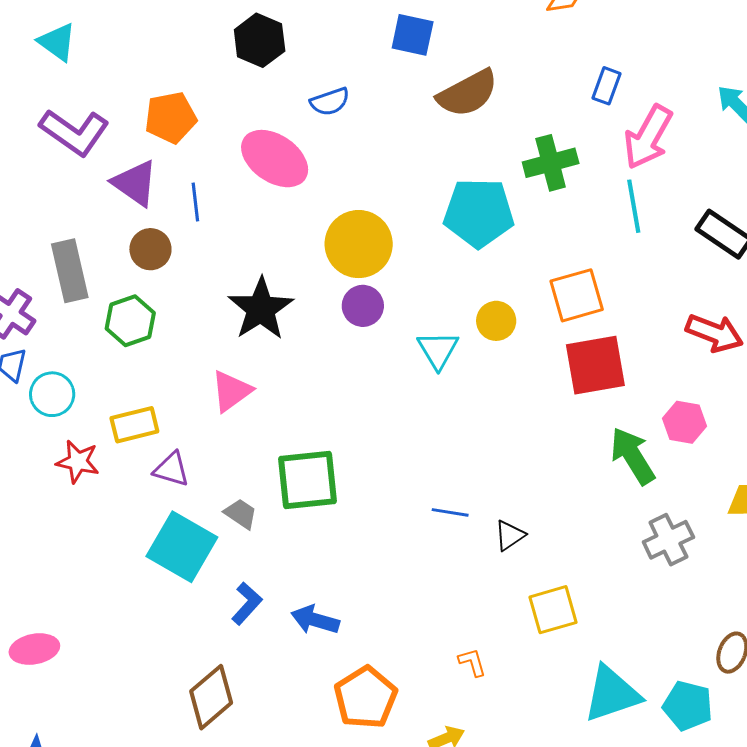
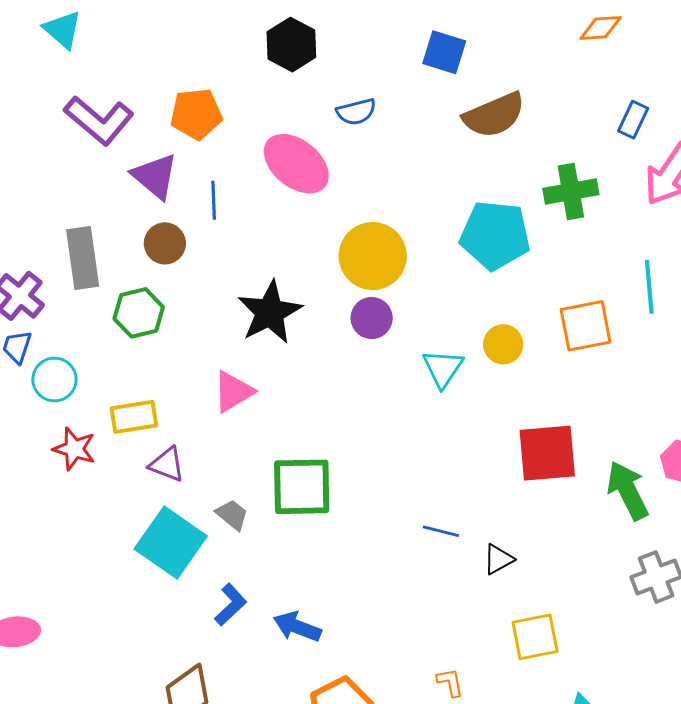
cyan triangle: (57, 42) -> (63, 30), moved
cyan line: (634, 206) -> (649, 287), moved
red square: (595, 365) -> (547, 453), moved

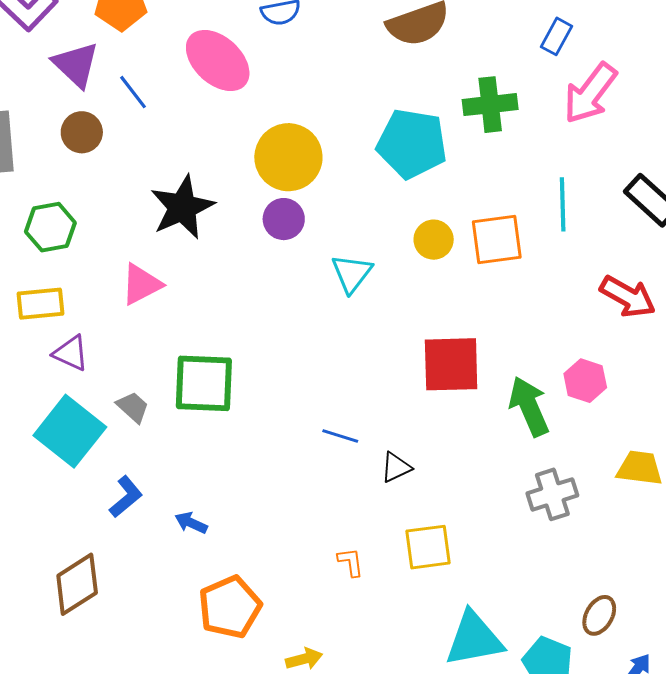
blue line: (214, 200) -> (133, 92), turned -39
green hexagon: (139, 313) -> (50, 227), moved
yellow circle: (503, 344) -> (434, 240), moved
blue arrow: (297, 627) -> (191, 523), size x0.7
orange L-shape: (450, 682) -> (351, 562), moved

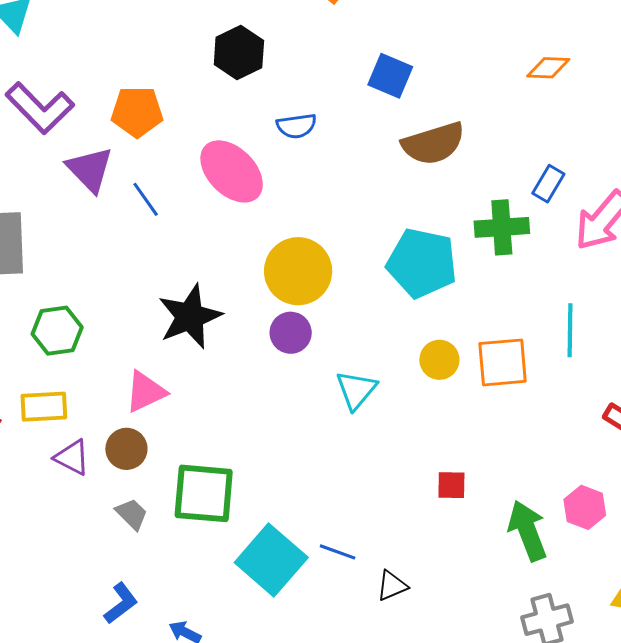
blue rectangle: (557, 36) -> (548, 184), moved
brown circle: (82, 132) -> (126, 449), moved
red square: (451, 364) -> (451, 485), size x0.5
cyan square: (70, 431) -> (271, 560), moved

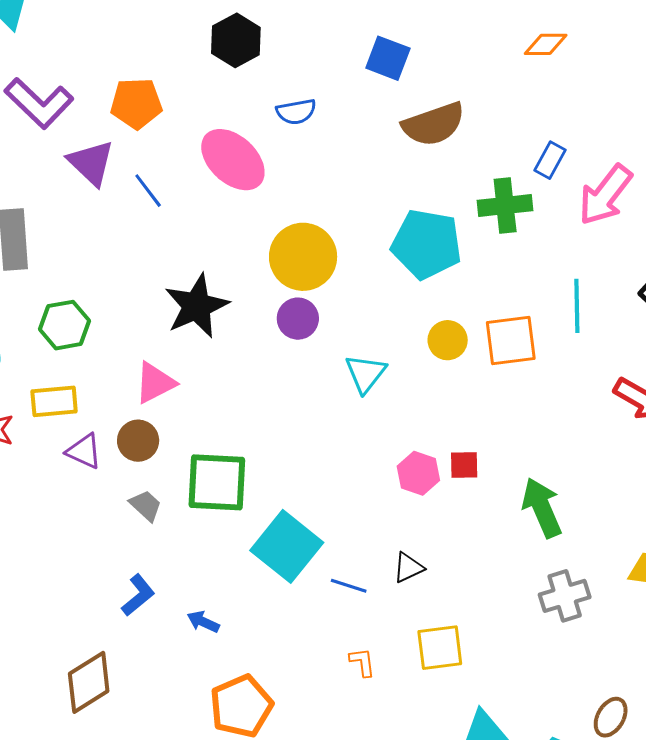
pink hexagon: (585, 507) -> (418, 473), moved
blue line: (338, 552) -> (349, 586), moved

